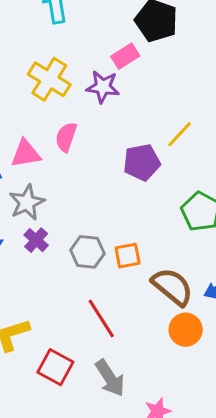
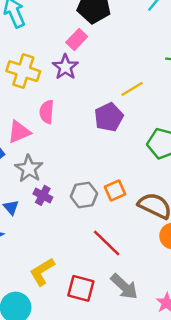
purple star: (103, 87) -> (65, 67), turned -30
yellow line: (179, 134) -> (132, 89), turned 30

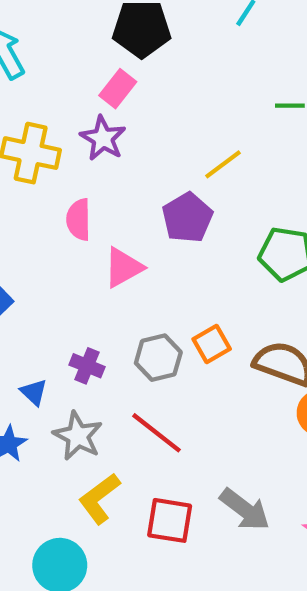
pink triangle: (19, 132) -> (123, 267), moved
gray star: (29, 169) -> (78, 436), moved
red line: (107, 243) -> (156, 433), moved

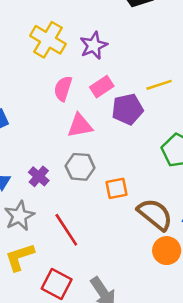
pink rectangle: (118, 89) -> (102, 87), moved
gray hexagon: (158, 358) -> (80, 167), moved

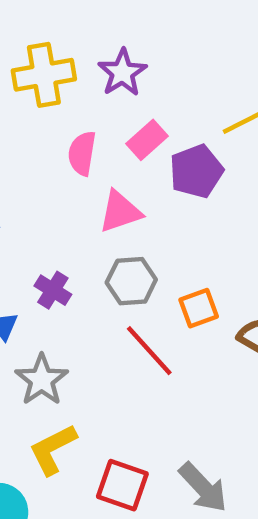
yellow cross: (48, 40) -> (44, 75), turned -32
purple cross: (39, 176) -> (53, 290), moved
red line: (66, 230) -> (149, 351), moved

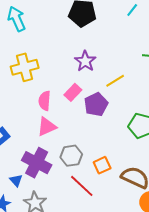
purple star: (122, 73) -> (85, 61), moved
pink triangle: (120, 212) -> (47, 127), moved
purple cross: (53, 290) -> (37, 163), size x1.8

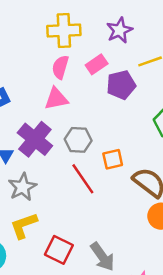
yellow cross: (25, 67) -> (64, 30), moved

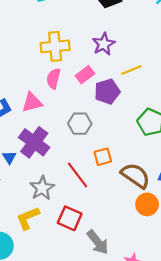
pink triangle: (56, 99) -> (32, 102), moved
gray hexagon: (78, 140) -> (80, 124), moved
gray star: (23, 187) -> (42, 188), moved
red square: (59, 250) -> (70, 218), moved

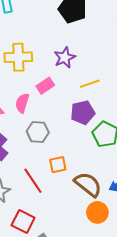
pink semicircle: (53, 78) -> (22, 103), moved
purple pentagon: (107, 92) -> (83, 113), moved

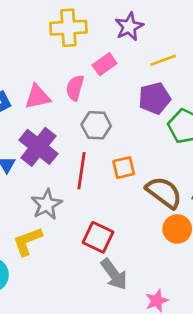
red line: (33, 181) -> (82, 171), moved, turned 44
red square: (23, 222) -> (98, 237), moved

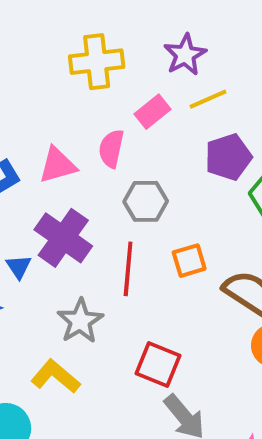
yellow line: (163, 60) -> (208, 99), moved
yellow L-shape: (28, 241) -> (56, 376), turned 64

